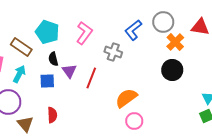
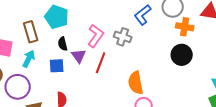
pink L-shape: (84, 33) -> (96, 36), moved
orange cross: (175, 42) -> (185, 27), turned -36
brown rectangle: (21, 47) -> (31, 32), turned 40
orange semicircle: (126, 98) -> (136, 83), turned -65

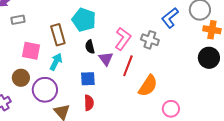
blue square: (57, 66) -> (88, 79), moved
orange semicircle: (136, 83) -> (148, 86), moved, turned -135

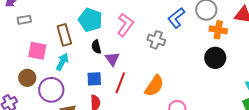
pink L-shape: (123, 39) -> (125, 25), moved
red line: (128, 66) -> (120, 83), moved

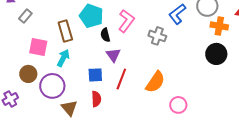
gray rectangle: (24, 20) -> (25, 16), turned -40
black semicircle: (96, 47) -> (105, 35), moved

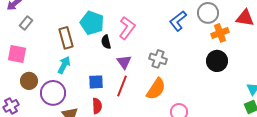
orange cross: (219, 26) -> (220, 33), turned -30
gray cross: (157, 36) -> (158, 59), moved
pink square: (38, 47) -> (17, 54), moved
purple triangle: (113, 55) -> (124, 62), moved

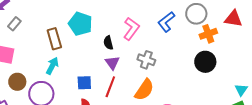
pink L-shape: (127, 28) -> (131, 29), moved
black semicircle: (106, 42) -> (108, 43), moved

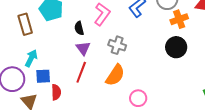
cyan arrow: (52, 66) -> (31, 58), moved
blue square: (84, 83) -> (43, 76), moved

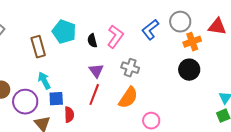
black semicircle: (79, 28) -> (92, 41), moved
cyan arrow: (31, 58) -> (44, 81), turned -54

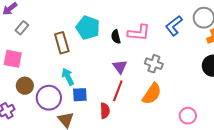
pink L-shape: (115, 37) -> (139, 33), turned 60
red semicircle: (69, 115) -> (105, 111), moved
pink circle: (151, 121) -> (188, 116), moved

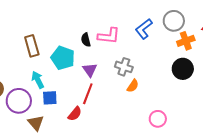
cyan pentagon: (88, 28) -> (63, 58), moved
orange semicircle: (152, 94) -> (133, 86), moved, size x0.6
red semicircle: (105, 111) -> (75, 114), turned 42

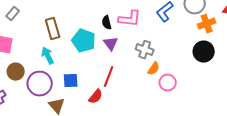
purple triangle: (90, 70) -> (111, 44), moved
cyan arrow: (38, 80) -> (48, 56), moved
pink circle: (158, 119) -> (168, 83), moved

